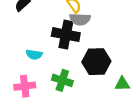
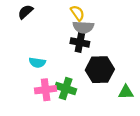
black cross: (66, 35) -> (80, 42), moved, size x0.7
pink cross: (25, 86) -> (46, 90), moved

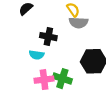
black cross: (80, 42) -> (48, 37), moved

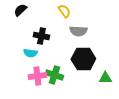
gray semicircle: (78, 23) -> (78, 31), moved

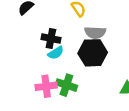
cyan semicircle: (30, 53) -> (56, 53), moved, turned -40
black hexagon: (83, 59) -> (93, 53), moved

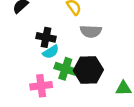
black hexagon: (93, 53) -> (88, 70), moved
green cross: (66, 85) -> (65, 69), moved

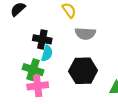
cyan semicircle: (51, 52) -> (47, 53), turned -42
green cross: (65, 69) -> (33, 70), moved

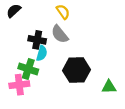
gray semicircle: (85, 34) -> (60, 34), moved, turned 48
pink cross: (38, 86) -> (19, 85), moved

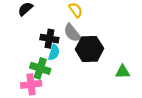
black hexagon: (76, 70) -> (89, 49), moved
green triangle: (109, 87) -> (123, 72), moved

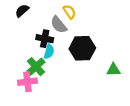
gray semicircle: (72, 33) -> (59, 25), moved
green cross: (40, 68) -> (36, 67), turned 30

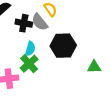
black cross: (45, 39) -> (24, 23), moved
green cross: (36, 67) -> (29, 64), moved

